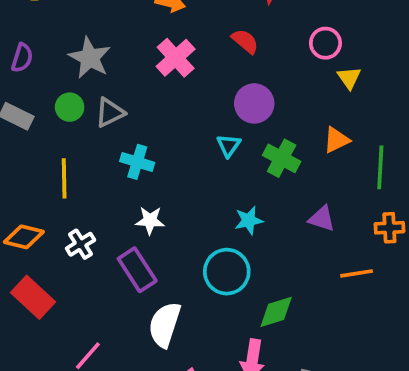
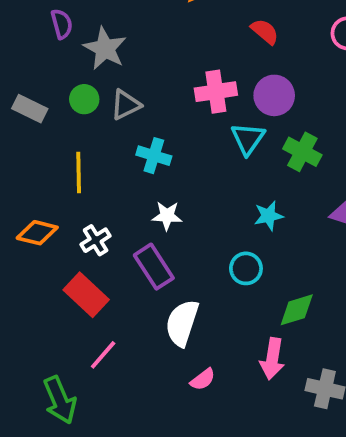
purple semicircle: (22, 58) -> (62, 24), moved, turned -32
pink cross: (176, 58) -> (216, 92), moved, turned 33
cyan triangle: (229, 145) -> (248, 139), size x1.4
cyan circle: (227, 272) -> (246, 268), size x0.7
red rectangle: (33, 297) -> (86, 295), moved

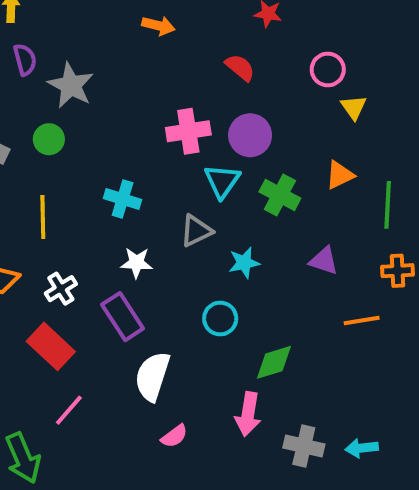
gray triangle: (126, 105) -> (196, 231), moved

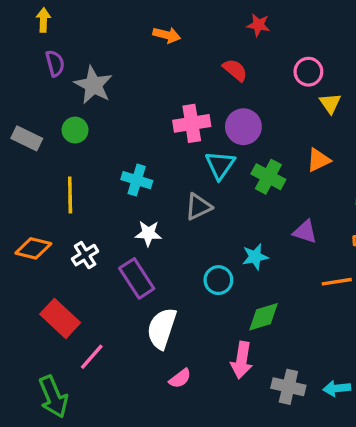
cyan star: (244, 263) -> (255, 257), moved
red rectangle: (51, 346) -> (60, 318), moved

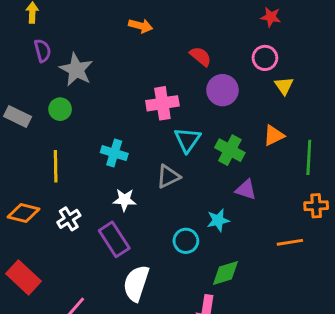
red star: (258, 25) -> (271, 17), moved
purple circle: (243, 127) -> (222, 90), moved
purple triangle: (305, 232) -> (246, 190), moved
red rectangle: (60, 318) -> (23, 277), moved

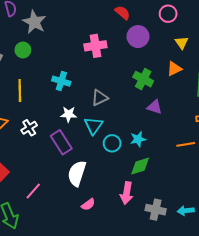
yellow triangle: (284, 86) -> (182, 43), moved
cyan triangle: (187, 140) -> (93, 126), moved
cyan star: (218, 220) -> (138, 139), moved

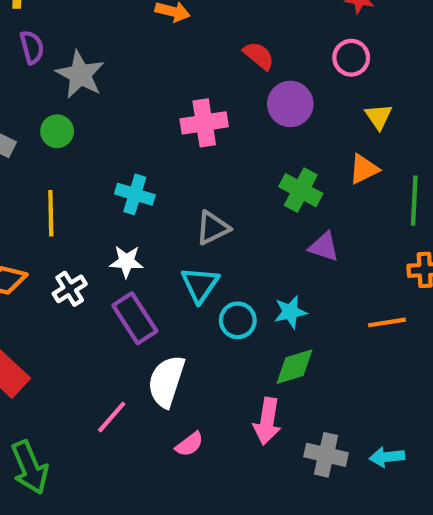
white star: (69, 114) -> (126, 262), moved
pink line: (33, 191) -> (112, 417), moved

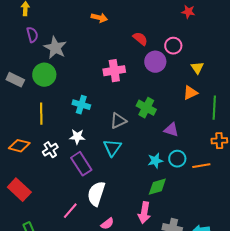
pink circle: (351, 58) -> (173, 46), moved
green circle: (57, 131) -> (44, 75), size x1.5
green cross: (301, 190) -> (146, 108), moved
cyan circle: (238, 320) -> (177, 159), moved

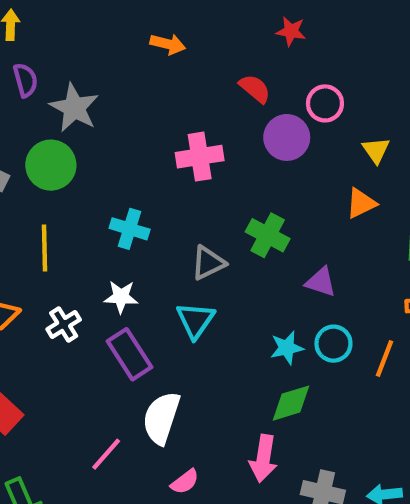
red star: (188, 12) -> (291, 31), moved
orange line: (201, 166) -> (384, 358), turned -60

